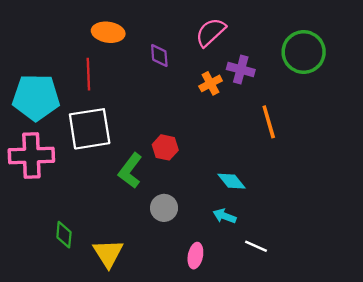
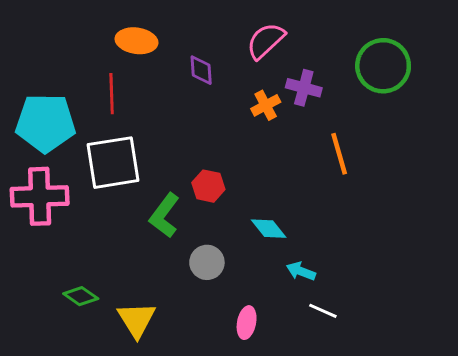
cyan diamond: (231, 181) -> (269, 229), moved
cyan arrow: (225, 216) -> (301, 271), moved
green diamond: (64, 235) -> (81, 296), turned -60

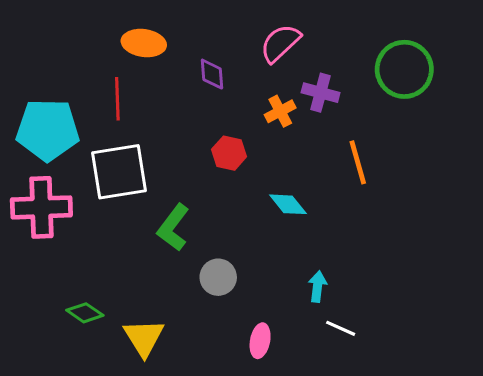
red hexagon: (208, 186) -> (229, 153), moved
cyan diamond: (269, 229) -> (288, 204), moved
cyan arrow: (301, 271) -> (317, 286), turned 76

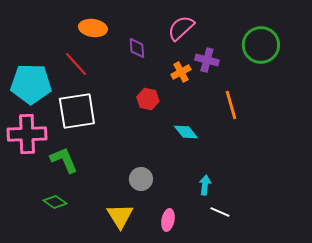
red line: (117, 99) -> (76, 64), turned -40
green L-shape: (173, 228) -> (64, 160), moved, turned 120
yellow triangle: (144, 338) -> (120, 216), moved

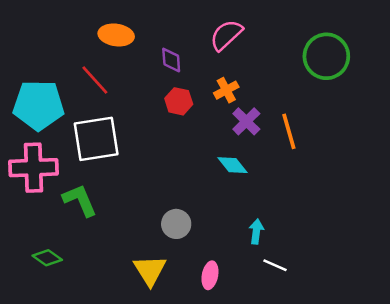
purple cross: (207, 60) -> (246, 121), moved, turned 30
red hexagon: (148, 99) -> (179, 101), moved
green diamond: (55, 202) -> (47, 258), moved

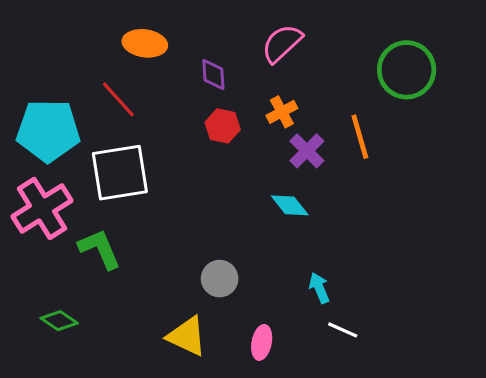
orange line: (289, 131) -> (360, 137), moved
pink cross: (34, 168) -> (42, 208), turned -30
cyan arrow: (256, 231) -> (319, 288), turned -30
yellow triangle: (150, 270) -> (187, 336), turned -33

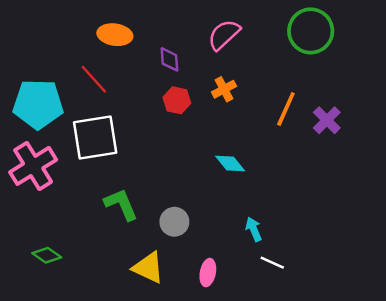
green circle: (407, 70) -> (311, 31), moved
orange line: (360, 137) -> (286, 109), turned 40
purple cross: (307, 151) -> (327, 120), moved
green L-shape: (100, 249) -> (121, 204), moved

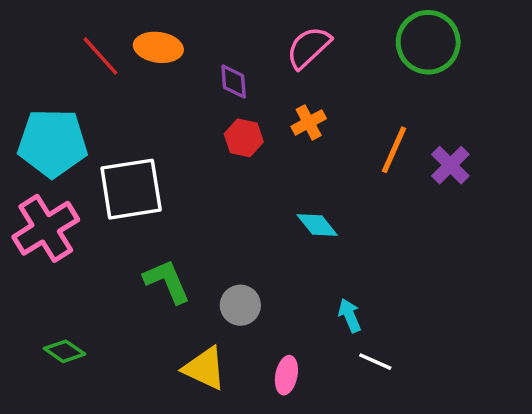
red line: (94, 79) -> (100, 56), moved

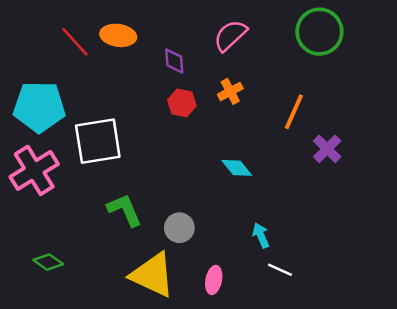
purple cross: (450, 165) -> (327, 149), moved
yellow triangle: (204, 368) -> (153, 275), size x1.4

